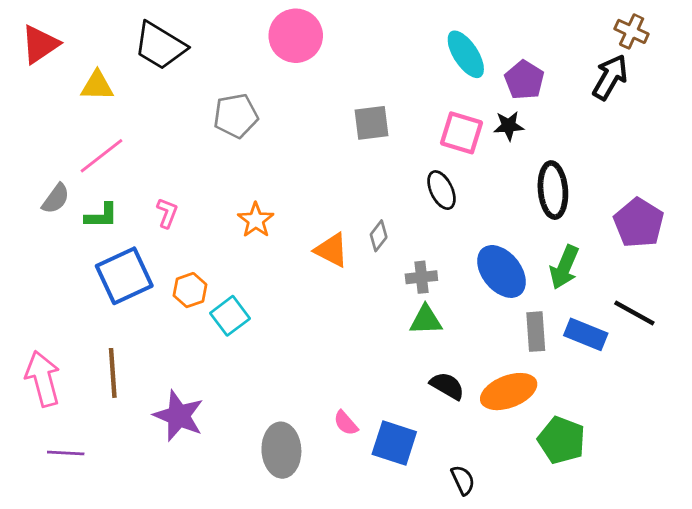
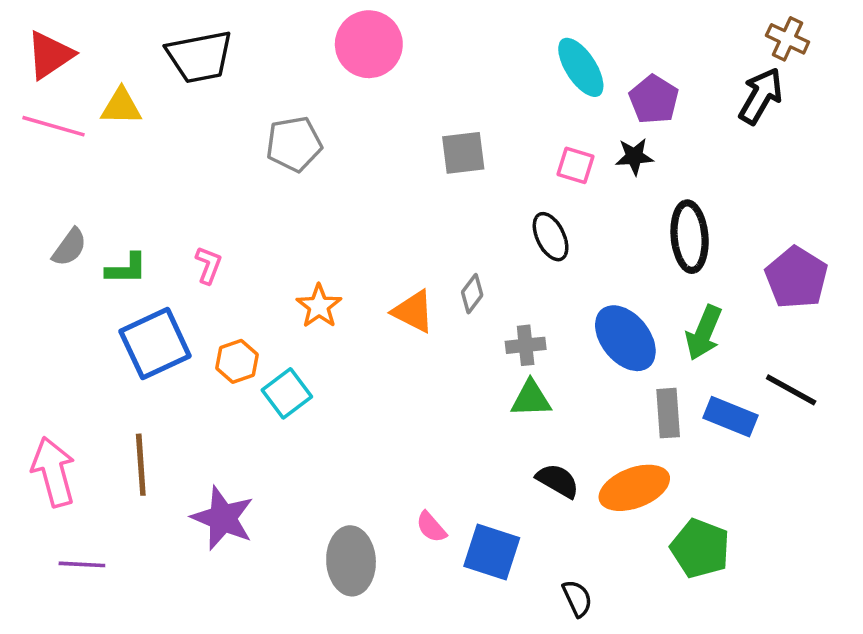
black trapezoid: (160, 46) -> (200, 57), turned -42
pink square: (461, 133) -> (575, 165), size x0.7
pink line: (101, 156) -> (53, 126), moved, turned 54
orange star: (256, 220) -> (319, 306), moved

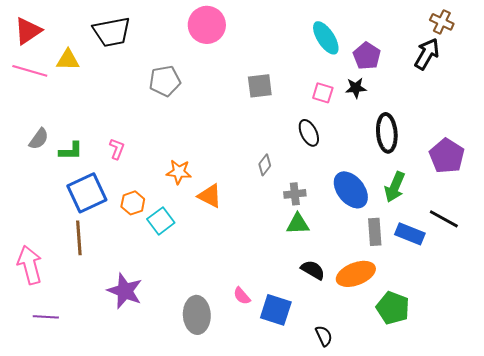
orange star: (319, 306) -> (179, 172), turned -30
orange triangle: (413, 311) -> (210, 196), moved
brown line: (141, 465) -> (79, 238), moved

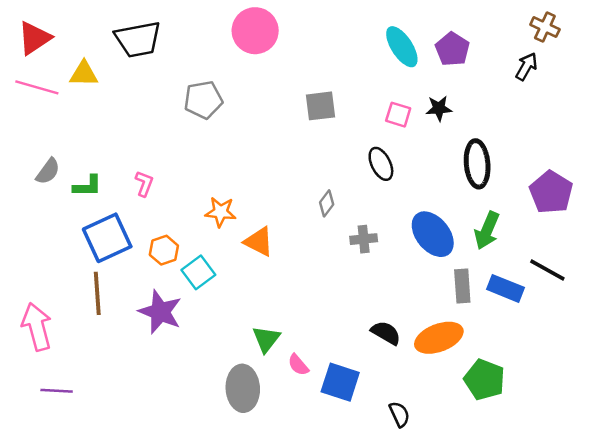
black arrow: (427, 54) -> (526, 66), size x0.7
purple pentagon: (367, 56) -> (452, 49), moved
green triangle: (298, 224) -> (266, 339), moved, turned -50
purple star: (125, 291) -> (160, 312), moved

